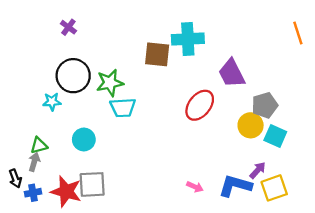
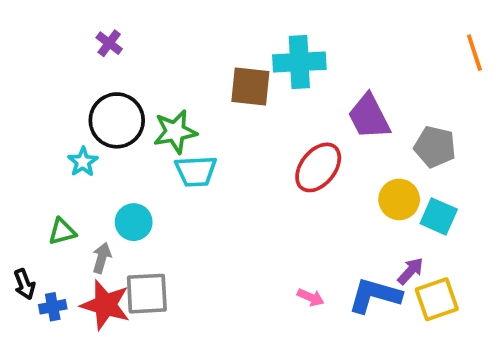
cyan star: (52, 102) -> (83, 162), turned -30
gray pentagon: (265, 105) -> (435, 147), moved, turned 30
gray arrow: (34, 162) -> (102, 258), moved

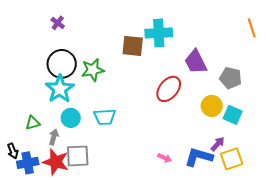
cyan star: (83, 162) -> (60, 89), moved, size x1.8
cyan trapezoid: (196, 171) -> (105, 117), moved
blue cross: (53, 307) -> (28, 163), size x1.5

